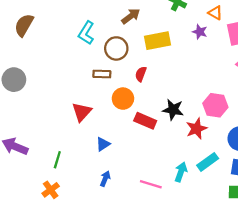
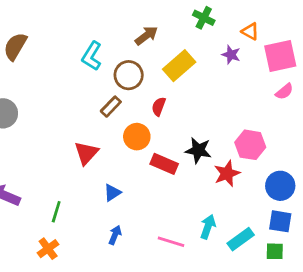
yellow rectangle: (157, 41) -> (179, 66), turned -30
brown rectangle: (102, 74) -> (111, 107), turned -48
cyan rectangle: (208, 162) -> (241, 239), moved

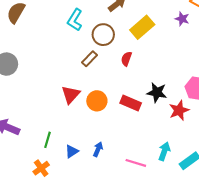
orange circle: (137, 137) -> (97, 101), moved
blue triangle: (112, 193) -> (72, 151), moved
blue arrow: (115, 235) -> (98, 149), moved

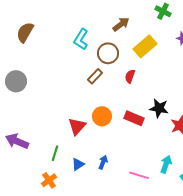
red triangle: (71, 95) -> (77, 126), moved

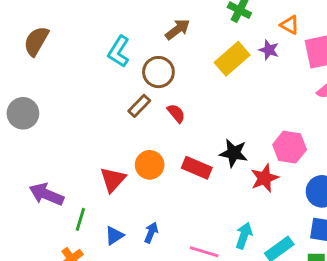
yellow rectangle: (145, 46) -> (232, 59), moved
red semicircle: (130, 76) -> (176, 113), moved, turned 120
purple arrow: (17, 141) -> (47, 194), moved

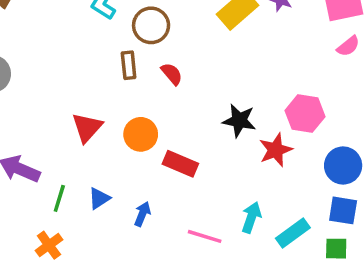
brown rectangle: (139, 106) -> (129, 65), turned -50
red rectangle: (197, 168) -> (180, 164), moved
red triangle: (113, 180) -> (87, 127), moved
blue triangle: (114, 236) -> (99, 198), moved

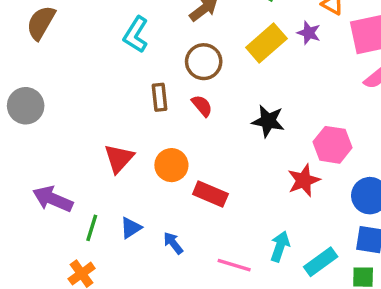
brown circle: (151, 25) -> (204, 62), moved
black star: (239, 121) -> (268, 121), moved
blue arrow: (142, 214) -> (173, 243), turned -60

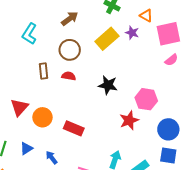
red semicircle: (202, 106) -> (69, 76), turned -40
orange circle: (171, 165) -> (43, 117), moved

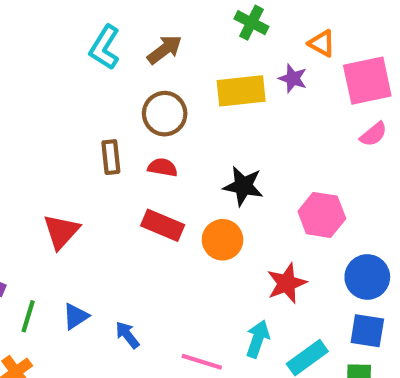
cyan L-shape: (29, 34) -> (105, 47), moved
yellow rectangle: (107, 39) -> (241, 91), turned 35
orange circle: (43, 117) -> (223, 240), moved
red star: (129, 120) -> (287, 283), moved
red rectangle: (74, 128) -> (163, 225), moved

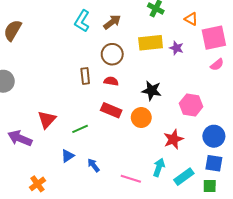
purple star: (293, 78) -> (177, 48), moved
red triangle: (61, 231) -> (47, 120), moved
green line: (28, 316) -> (80, 129), moved, turned 49

